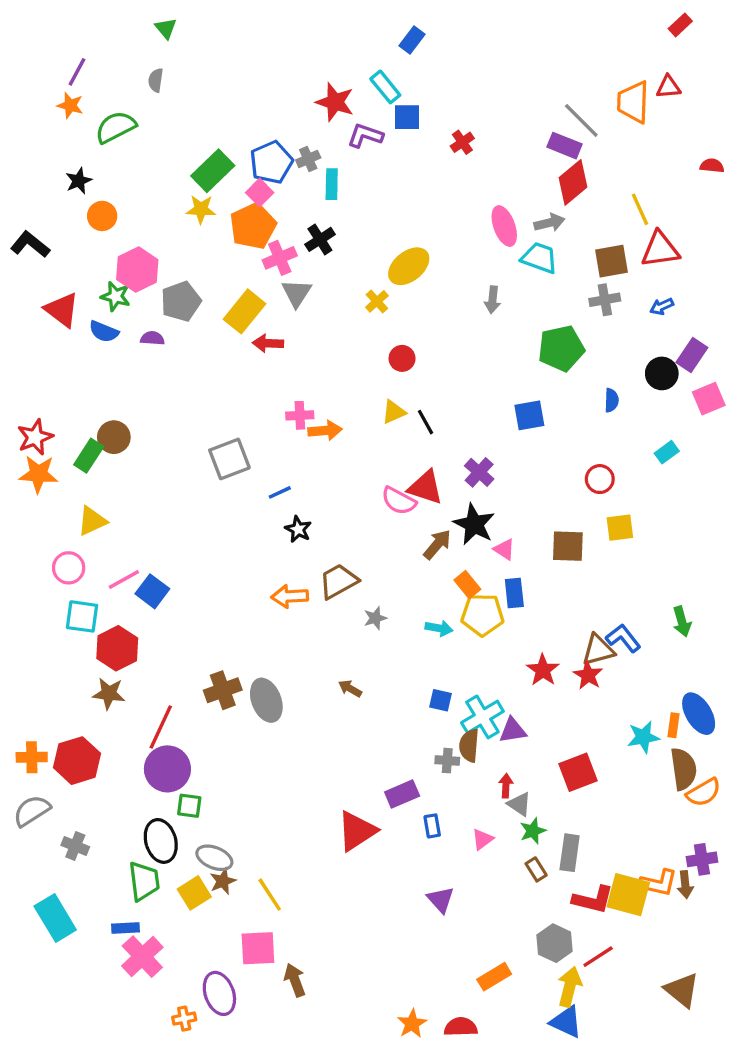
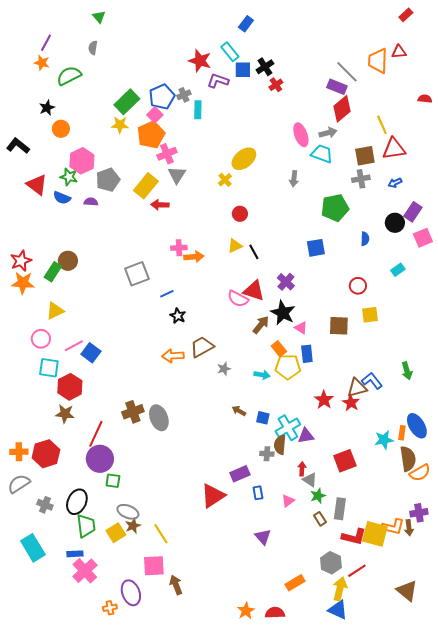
black cross: (320, 239) -> (265, 67), moved
brown arrow: (350, 688) -> (239, 411), moved
black ellipse: (161, 841) -> (77, 502), moved, turned 40

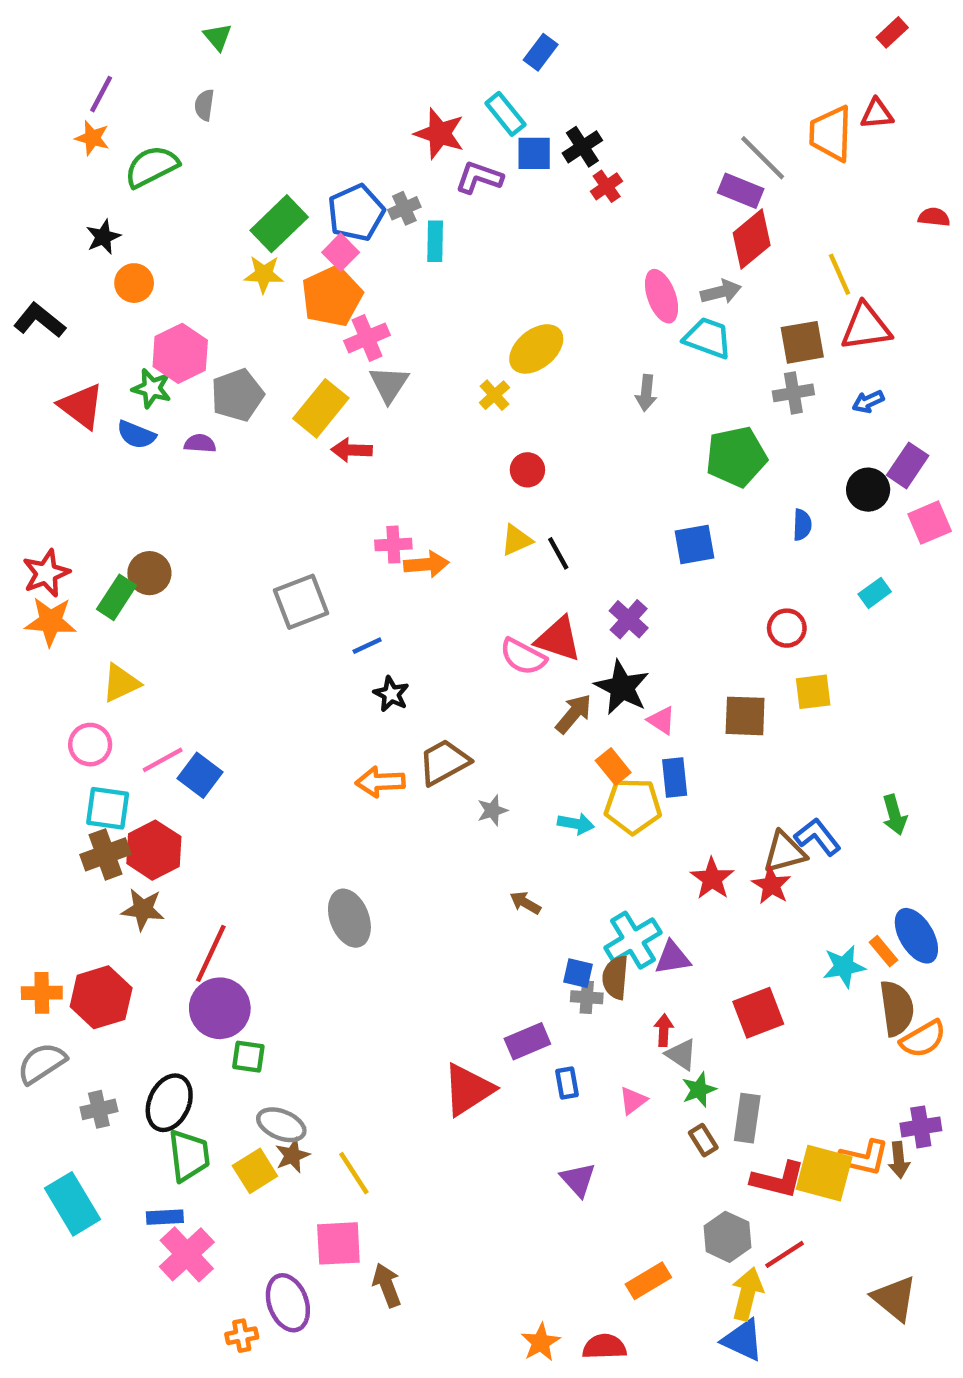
brown cross: (133, 412) -> (105, 854), moved
blue square: (263, 418) -> (578, 973), moved
orange rectangle: (402, 433) -> (883, 951), turned -48
gray cross: (45, 505) -> (99, 1109), turned -35

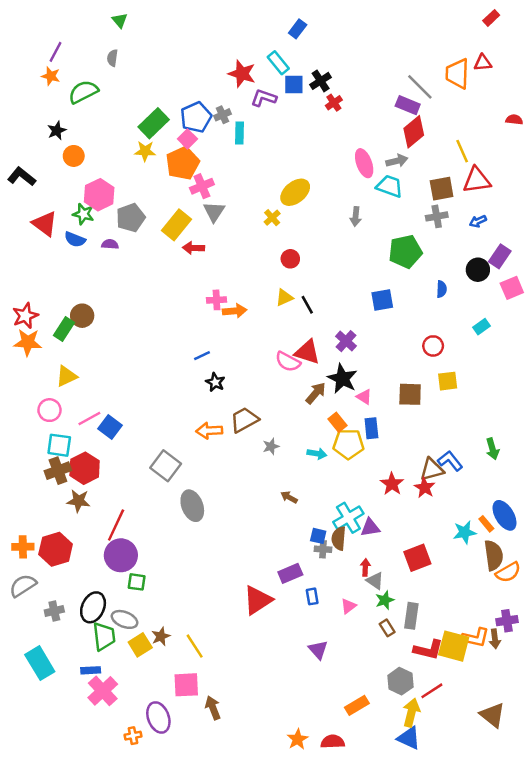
gray square: (301, 602) -> (166, 466), moved, turned -32
gray ellipse: (281, 1125) -> (125, 619), moved

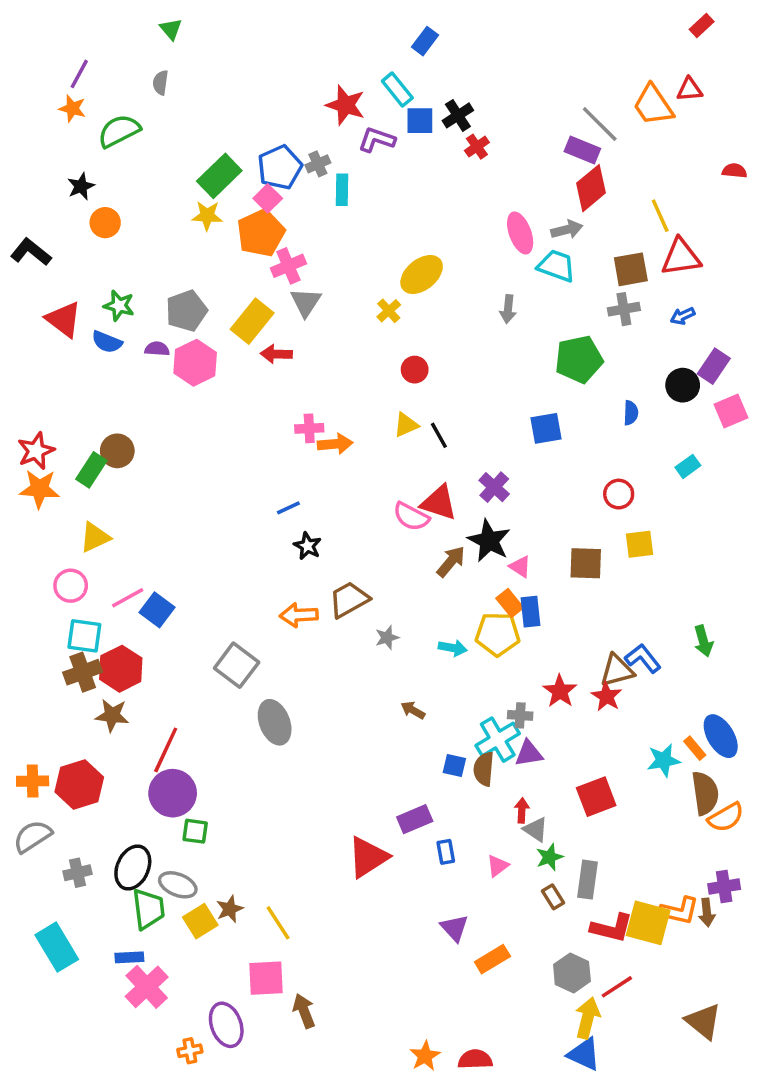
orange trapezoid: (457, 74) -> (653, 105), turned -36
pink hexagon: (99, 195) -> (195, 363), moved
orange rectangle: (338, 422) -> (510, 603), moved
gray cross: (323, 549) -> (520, 715), moved
orange rectangle: (357, 705) -> (492, 959), moved

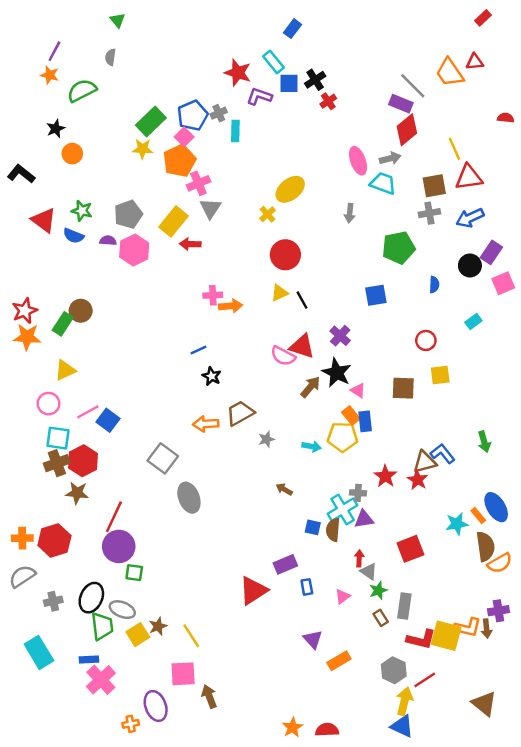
blue arrow: (683, 316) -> (470, 218), size x1.6
red circle: (415, 370) -> (285, 255), size x1.6

